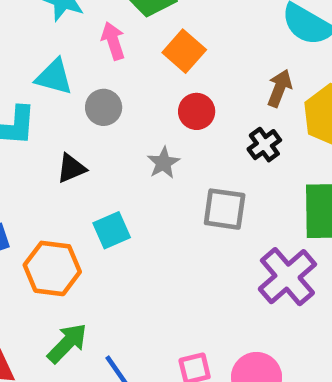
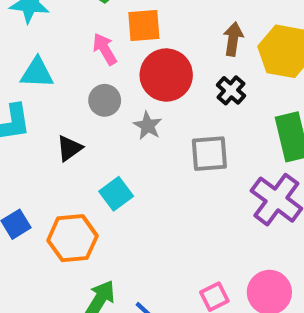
pink arrow: (113, 41) -> (105, 49), moved
orange square: (184, 51) -> (144, 26), turned -33
gray circle: (104, 107) -> (105, 100), moved
red circle: (197, 111) -> (166, 75), size x1.6

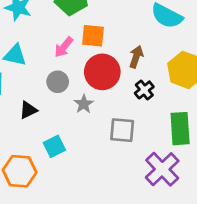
brown arrow: (233, 39) -> (136, 57), moved
pink arrow: (105, 49) -> (64, 47), turned -120

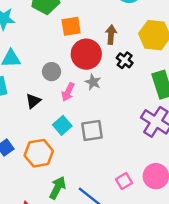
pink arrow: (64, 47) -> (68, 92), moved
gray star: (84, 104) -> (93, 82), moved
gray square: (122, 130) -> (92, 130), moved

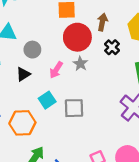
gray circle: (52, 72) -> (32, 50), moved

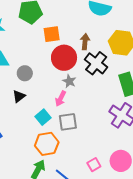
black cross: (112, 47) -> (96, 63), size x1.6
pink arrow: (56, 70) -> (61, 99), moved
orange hexagon: (22, 123) -> (47, 144), moved

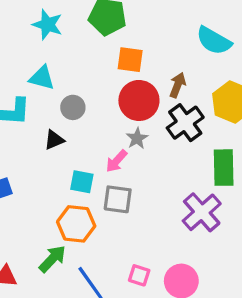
cyan square: (43, 117) -> (82, 182), turned 35
pink square: (94, 165) -> (139, 275), turned 32

